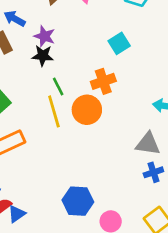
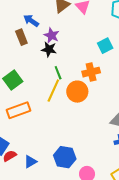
yellow line: (54, 111) -> (53, 91), turned 35
blue triangle: (17, 214) -> (30, 162), moved

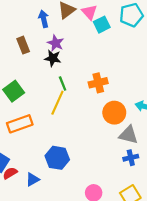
blue arrow: (31, 21) -> (44, 19), moved, turned 42
cyan square: (105, 46) -> (102, 25), moved
orange circle: (77, 92) -> (114, 113), moved
blue hexagon: (65, 157) -> (57, 158), moved

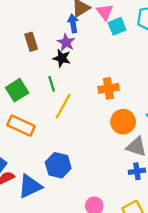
blue arrow: (44, 19) -> (73, 23), moved
green line: (63, 83) -> (52, 84), moved
orange rectangle: (20, 124) -> (21, 126), turned 40
blue triangle: (33, 179) -> (30, 186), size x1.6

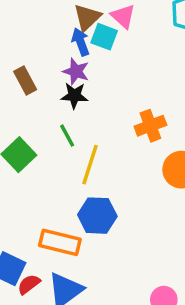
cyan square: (117, 26) -> (104, 37), moved, turned -36
orange rectangle: (21, 126) -> (60, 242), moved
blue hexagon: (58, 165) -> (97, 216), moved

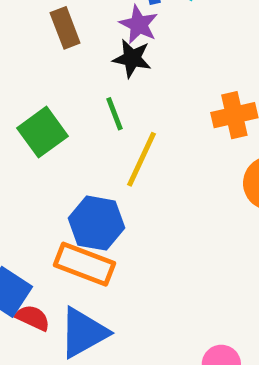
blue hexagon: (97, 216) -> (96, 223), moved
red semicircle: (29, 284) -> (33, 318), turned 55

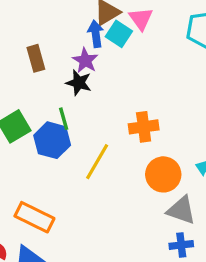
yellow line: (141, 159) -> (97, 162), moved
blue hexagon: (96, 223) -> (52, 140), moved

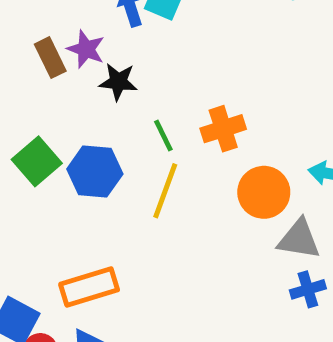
purple star: (85, 60) -> (86, 49), moved
green line: (64, 119) -> (163, 136), moved
orange rectangle: (34, 217) -> (89, 287), turned -33

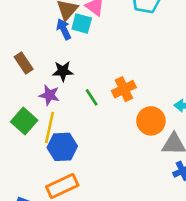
purple star: (86, 49) -> (49, 95), moved
blue hexagon: (95, 171) -> (62, 147), moved
yellow line: (165, 191) -> (50, 127), moved

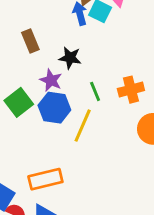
yellow line: (50, 127) -> (83, 126), moved
blue hexagon: (62, 147) -> (54, 108), moved

